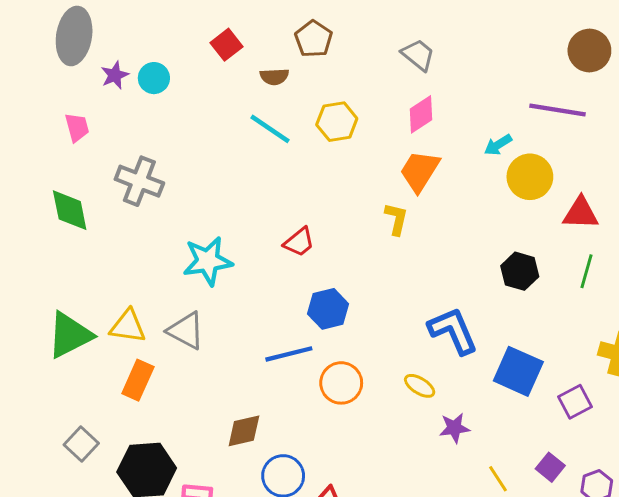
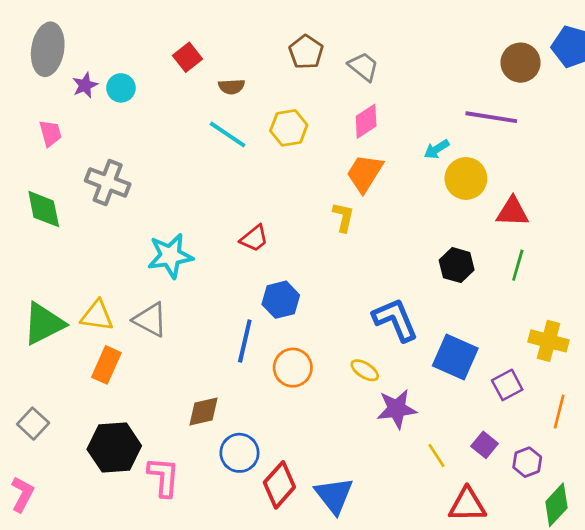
brown pentagon: (314, 39) -> (306, 52), moved
blue line: (289, 354) -> (245, 341), turned -63
purple star: (454, 428) -> (397, 409), size x1.4
gray square: (81, 444) -> (33, 424), moved

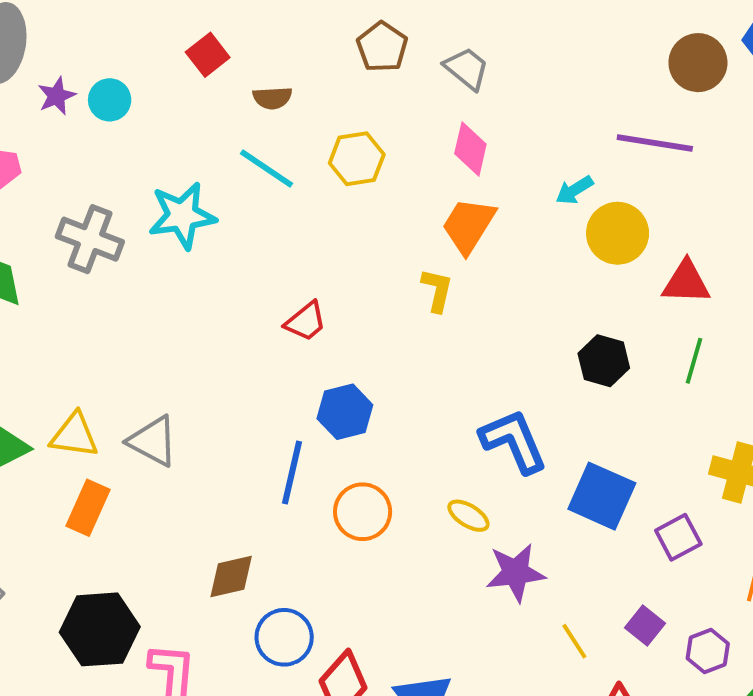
pink diamond: (366, 121) -> (470, 149), turned -44
cyan star: (170, 256) -> (182, 216), moved

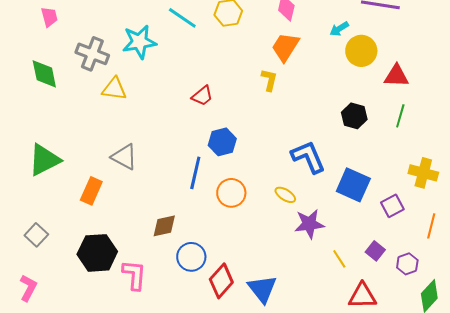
yellow triangle: (74, 435) -> (114, 89), moved

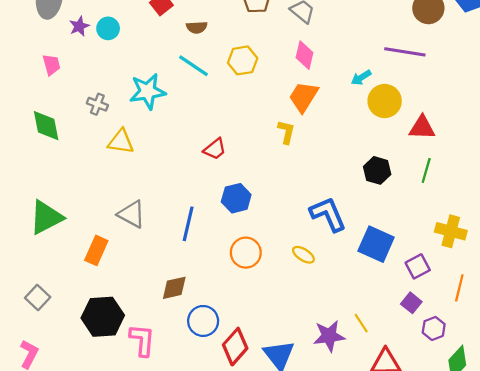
gray cross: (92, 54) -> (97, 104), size x0.6
blue line: (195, 173) -> (188, 224), moved
purple star: (309, 224) -> (329, 336), moved
purple square: (375, 251) -> (411, 303), moved

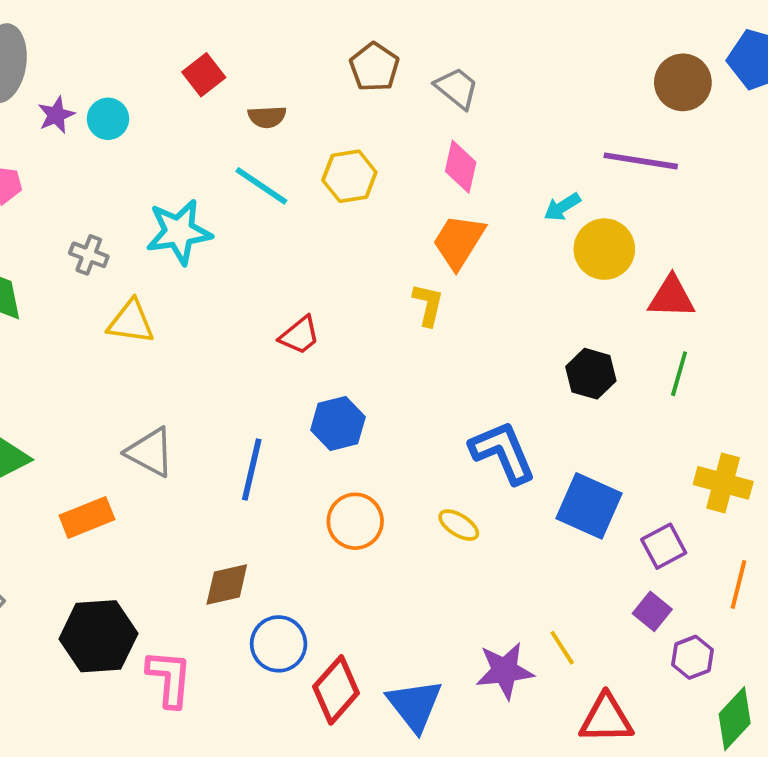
orange rectangle: (96, 250) -> (87, 517), turned 44

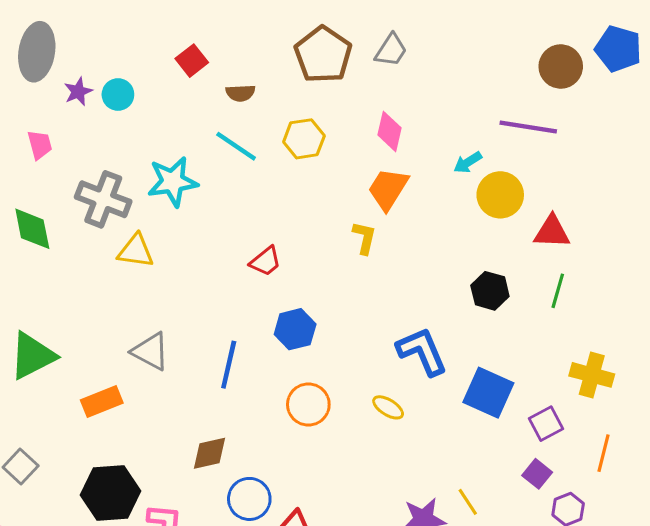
brown pentagon: (374, 67) -> (323, 55), size x1.5
gray trapezoid: (457, 88) -> (391, 50), moved, turned 84
gray cross: (89, 255) -> (103, 199), size x1.8

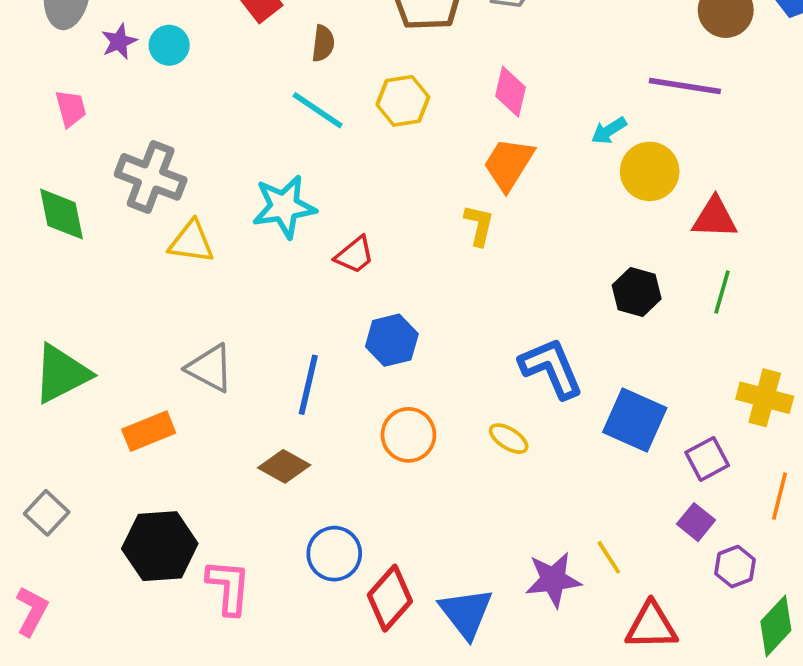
brown semicircle: (240, 93) -> (323, 43), turned -80
cyan star: (173, 182) -> (284, 207), moved
brown diamond: (209, 453) -> (284, 466), moved, turned 42

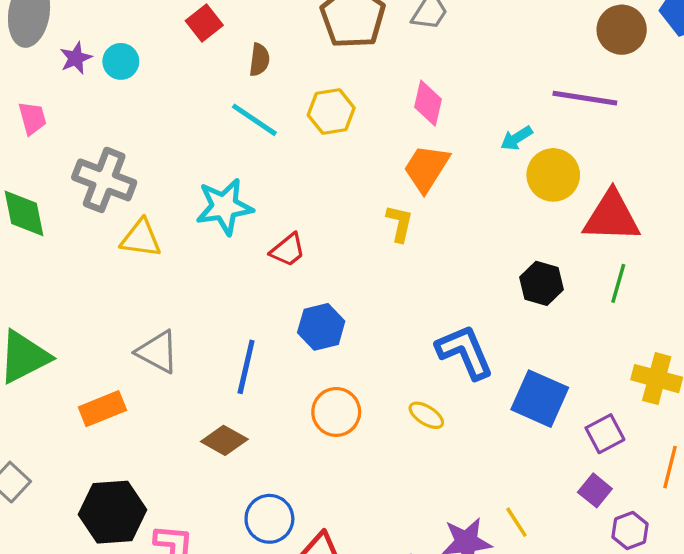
red triangle: (715, 218) -> (612, 217), size x1.4

